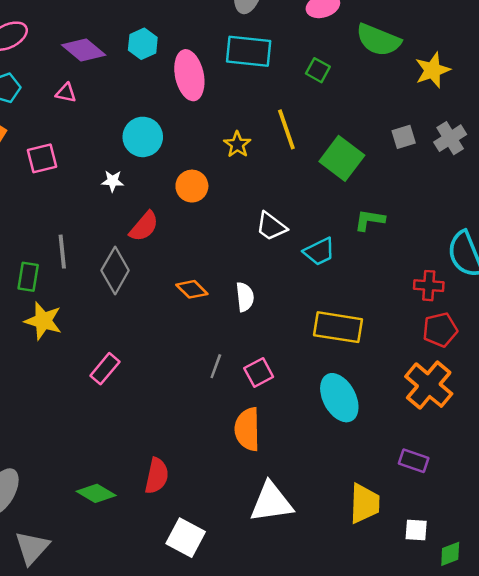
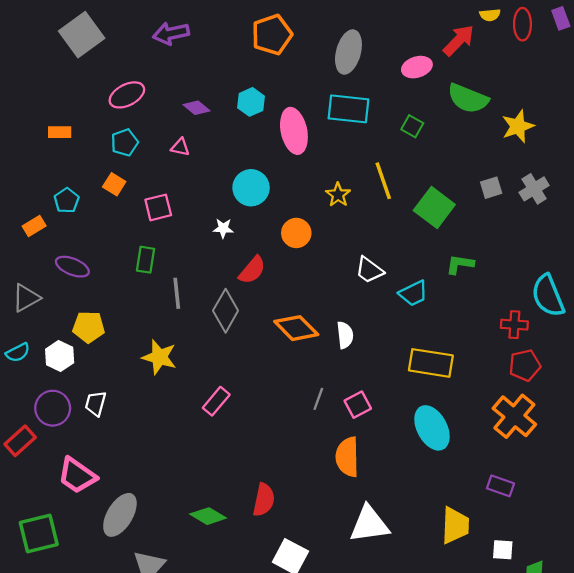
purple diamond: (84, 50) -> (197, 108), size x0.7
green rectangle: (28, 277) -> (145, 260), moved
orange diamond: (192, 289) -> (296, 328), size x1.5

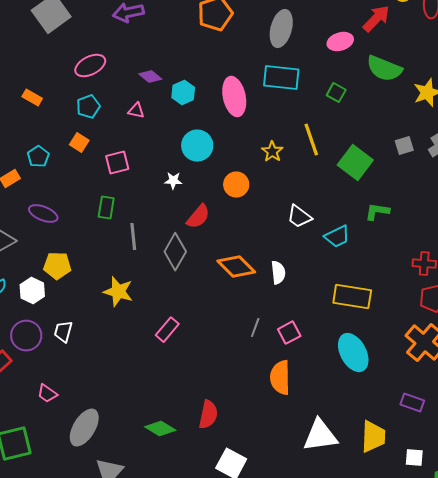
cyan hexagon: (251, 102) -> (183, 93), moved
orange rectangle: (60, 132) -> (32, 98), turned 30
pink trapezoid: (77, 475) -> (47, 394), size x0.6
white triangle: (369, 524) -> (320, 436), moved

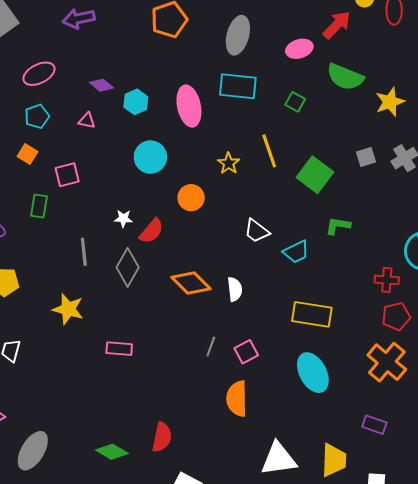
white star: (173, 181) -> (123, 218), moved
green rectangle: (106, 208) -> (39, 206), moved
pink rectangle: (167, 330) -> (119, 349), turned 55

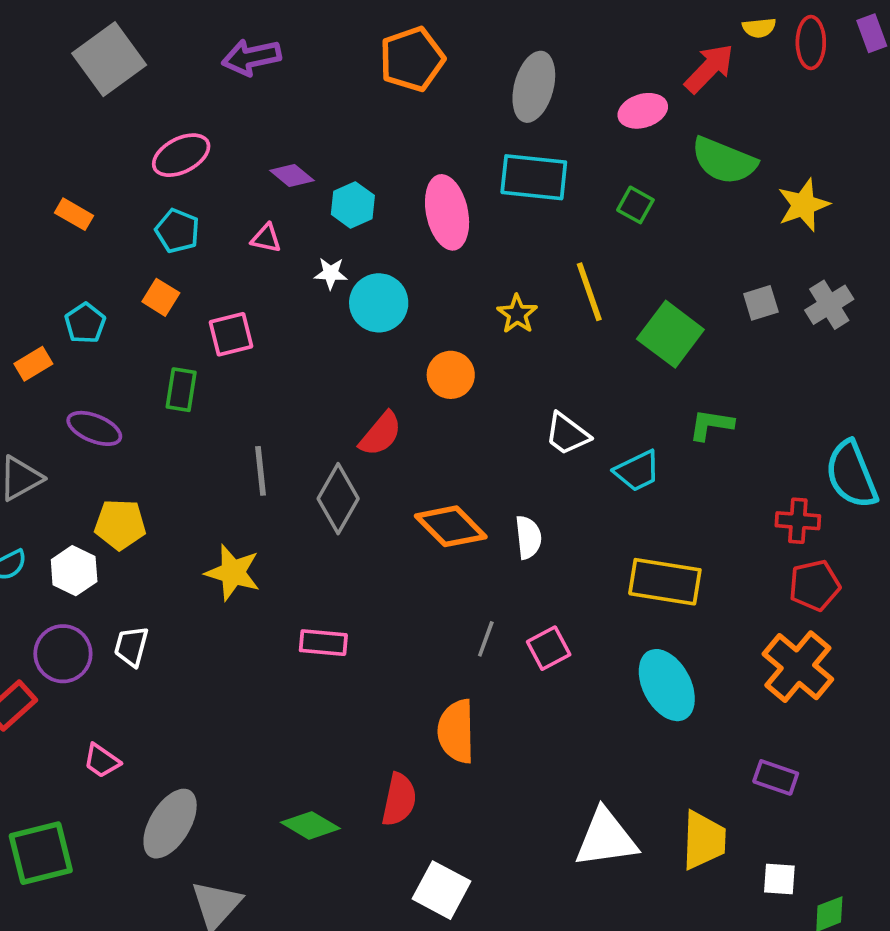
cyan pentagon: (37, 116) -> (177, 231), turned -30
white star: (123, 218) -> (331, 273), moved
orange semicircle: (237, 399) -> (456, 731), moved

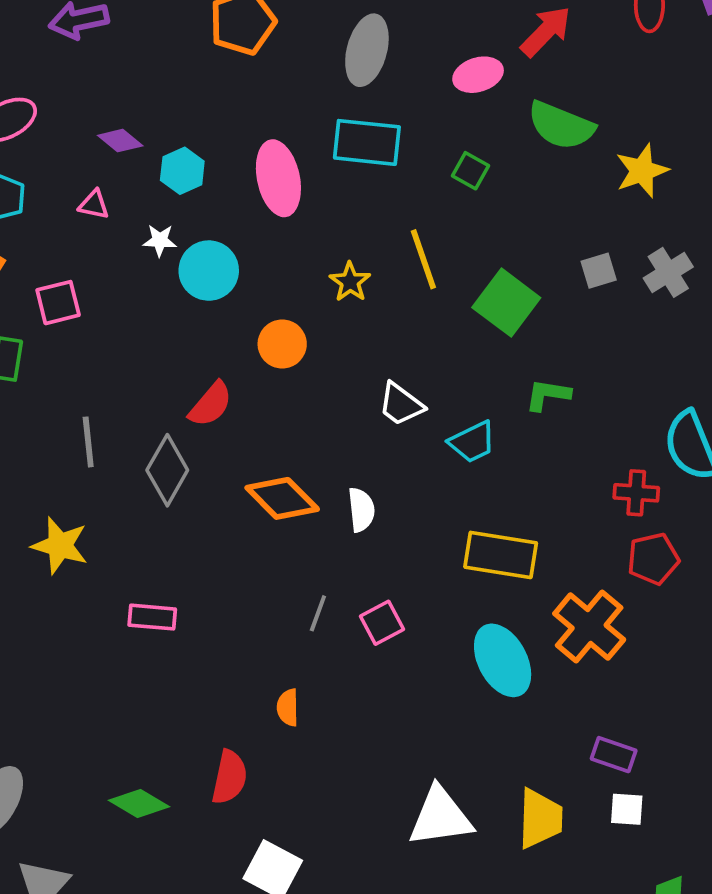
orange cross: (798, 667) -> (589, 627), moved
orange semicircle: (456, 731) -> (288, 707), size x0.6
white square: (779, 879) -> (627, 809), moved

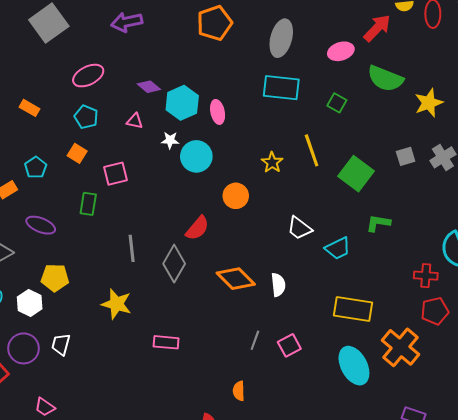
cyan hexagon: (182, 171) -> (182, 103), size x1.4
pink ellipse: (278, 178) -> (218, 112), moved, size x0.6

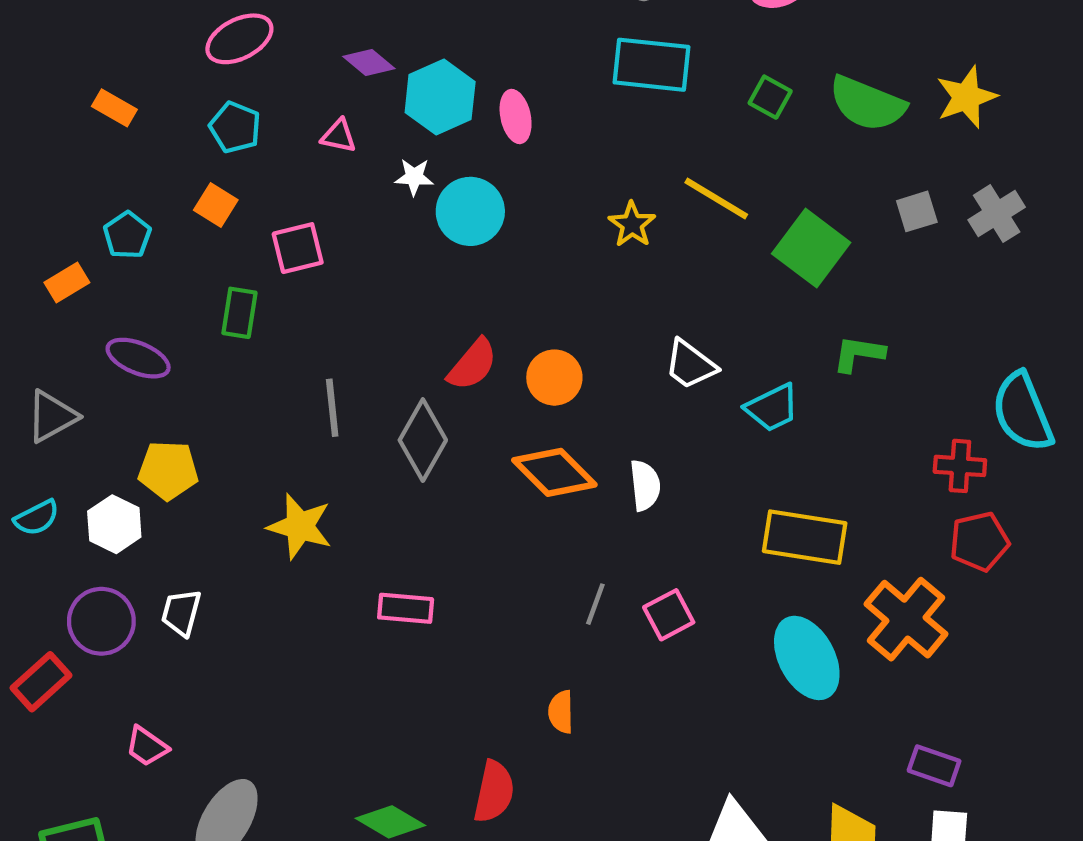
green semicircle: (385, 79) -> (867, 104), moved
yellow line: (312, 150) -> (716, 198), turned -40
orange circle: (236, 196) -> (554, 378), moved

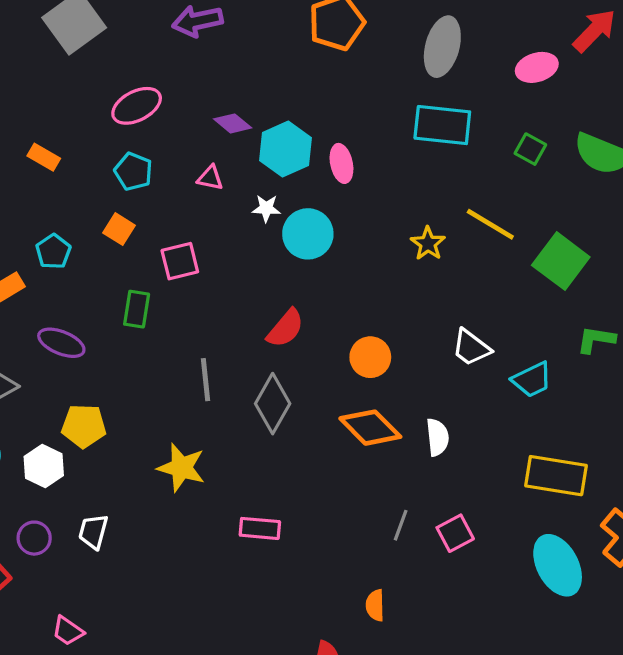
red semicircle: (472, 365) -> (285, 328), moved
purple circle: (101, 621) -> (34, 538), size x0.7

